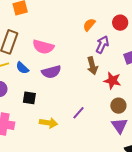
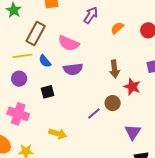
purple arrow: (102, 45) -> (91, 15), moved
black square: (29, 98) -> (48, 92), turned -32
brown circle: (118, 106) -> (113, 103), moved
yellow arrow: (49, 123) -> (58, 134), moved

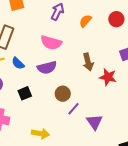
pink semicircle: (69, 43) -> (51, 43), moved
brown circle: (113, 103) -> (63, 94), moved
purple triangle: (133, 132) -> (94, 122), moved

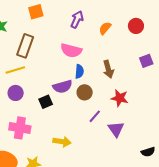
blue semicircle: (18, 63) -> (79, 71), moved, turned -128
purple semicircle: (47, 68) -> (62, 87), moved
red star: (108, 77) -> (120, 98), moved
brown circle: (63, 94) -> (85, 92), moved

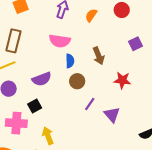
purple semicircle: (62, 87) -> (42, 79), moved
red star: (120, 98) -> (122, 80), moved
black square: (46, 102) -> (35, 106), moved
yellow arrow: (62, 142) -> (48, 136), moved, turned -114

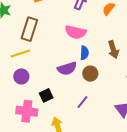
purple semicircle: (42, 79) -> (67, 69), moved
purple line: (90, 104) -> (82, 102), moved

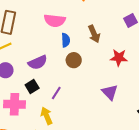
purple semicircle: (67, 69) -> (38, 62), moved
purple line: (82, 102) -> (56, 93), moved

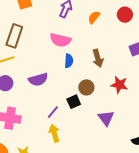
brown circle: (74, 60) -> (86, 87), moved
black square: (32, 87) -> (74, 102), moved
yellow arrow: (47, 116) -> (54, 133), moved

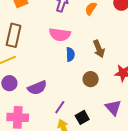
purple semicircle: (38, 79) -> (37, 88), moved
black square: (74, 102) -> (82, 117), moved

